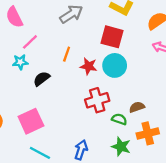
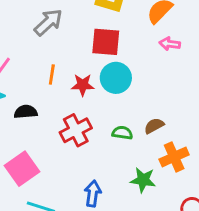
black semicircle: (42, 79) -> (26, 112), turned 42
red cross: (97, 100) -> (76, 130), moved
green semicircle: (119, 119) -> (122, 133), moved

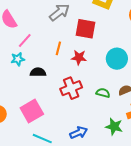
red square: (106, 42) -> (85, 29), moved
cyan circle: (116, 78) -> (117, 59), moved
blue arrow: (93, 193) -> (79, 133), turned 54

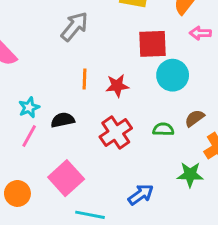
red square: (85, 29) -> (152, 44), moved
pink line: (25, 40) -> (29, 136), moved

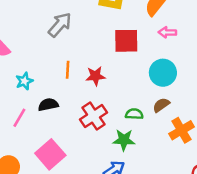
cyan circle: (173, 75) -> (163, 73), moved
cyan star: (29, 107) -> (24, 81), moved
green star: (190, 175) -> (124, 140), moved

